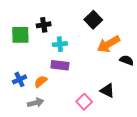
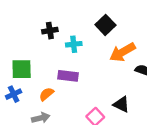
green square: (20, 35) -> (22, 69), moved
cyan cross: (60, 44) -> (74, 44), moved
blue cross: (19, 79) -> (14, 94), moved

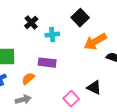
black cross: (50, 31) -> (31, 23), turned -32

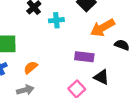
purple rectangle: (47, 63) -> (84, 57), moved

